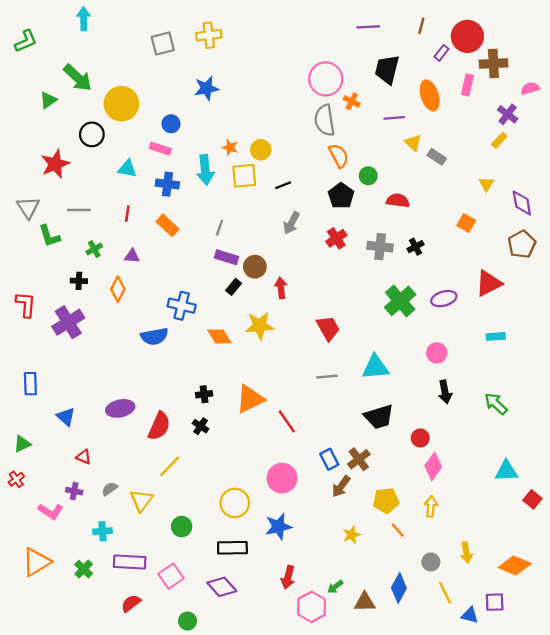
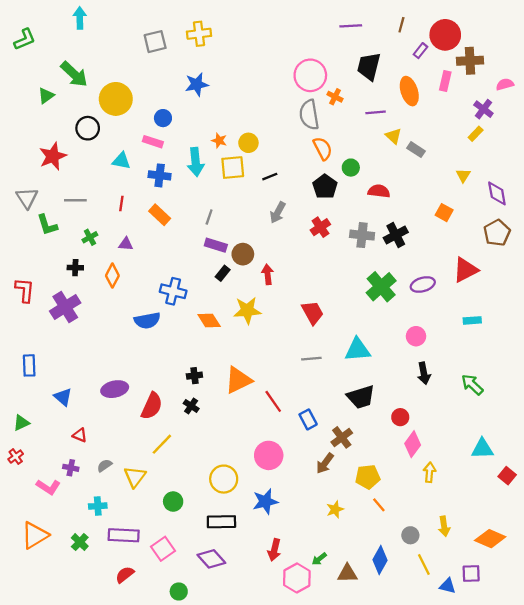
black cross: (415, 247) -> (396, 235), size x1.5
blue rectangle: (329, 459) -> (308, 419), moved
yellow arrow: (431, 506) -> (429, 472), moved

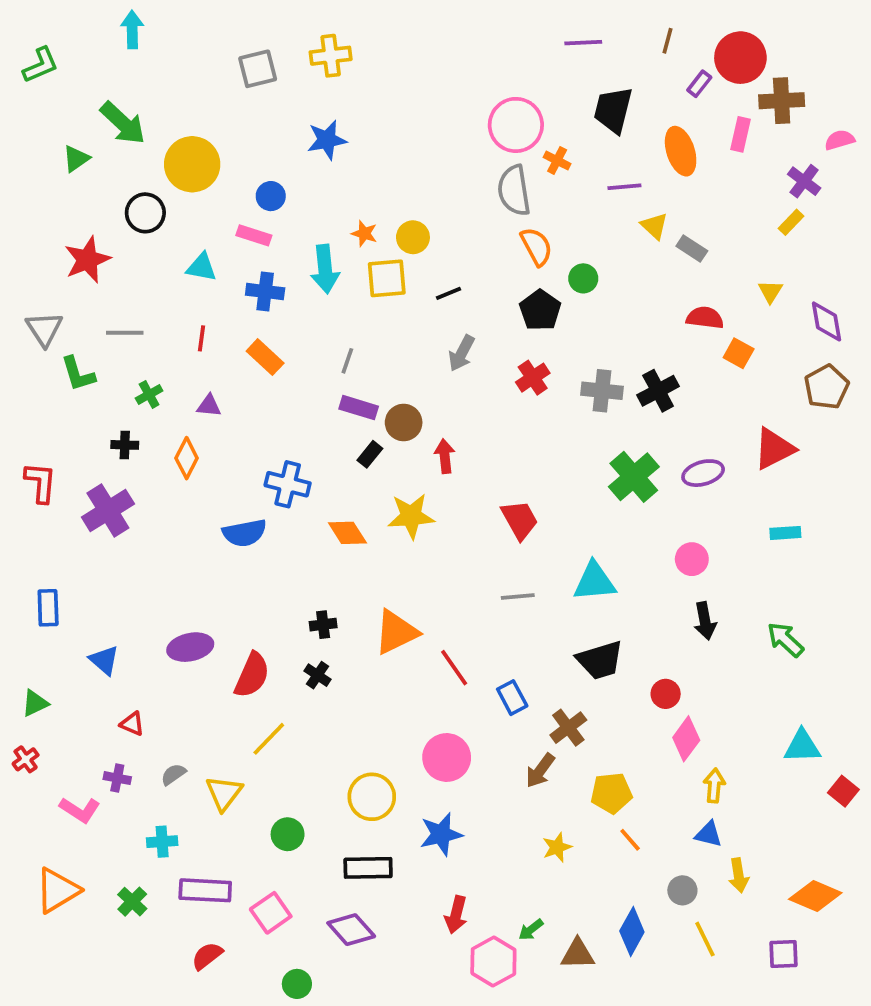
red semicircle: (379, 191) -> (705, 318), moved
blue triangle: (447, 586) -> (709, 834), moved

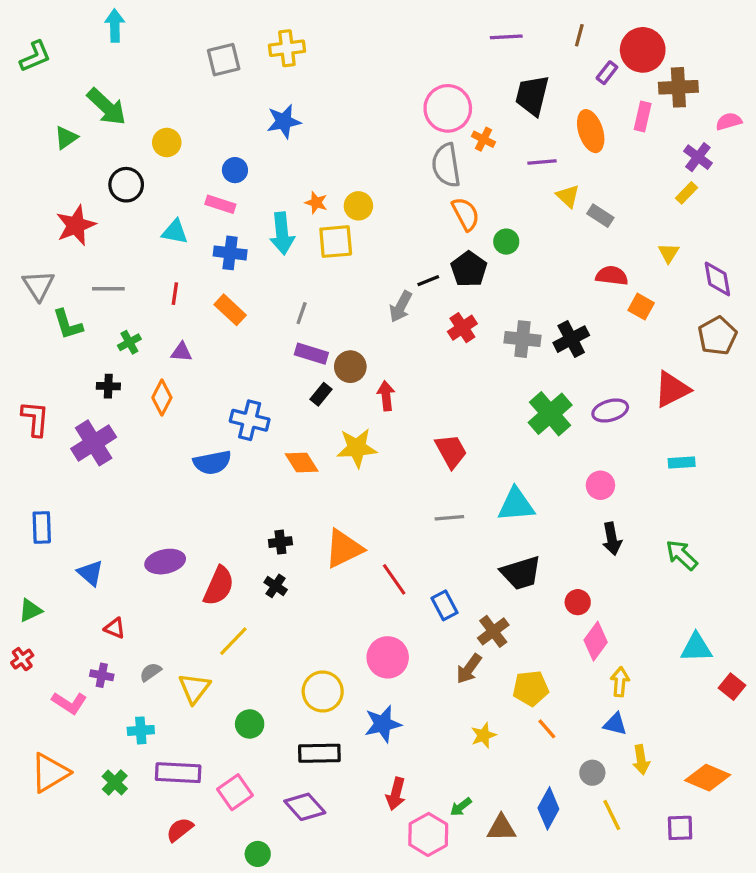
yellow circle: (192, 164) -> (167, 142), size x0.6
black line: (449, 293) -> (428, 281), moved

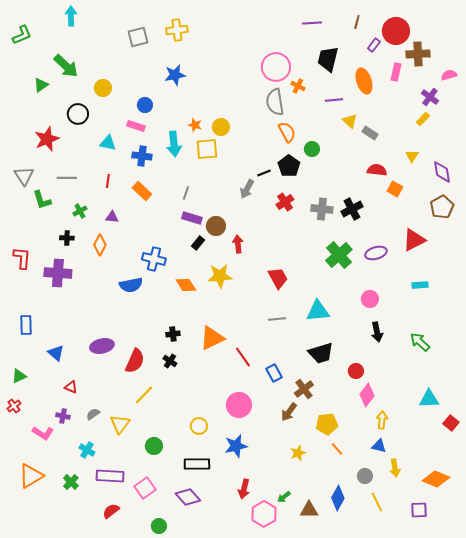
purple cross: (94, 443) -> (58, 273), turned 36
yellow circle: (323, 691) -> (199, 426), size x0.7
cyan cross: (141, 730) -> (87, 450), turned 35

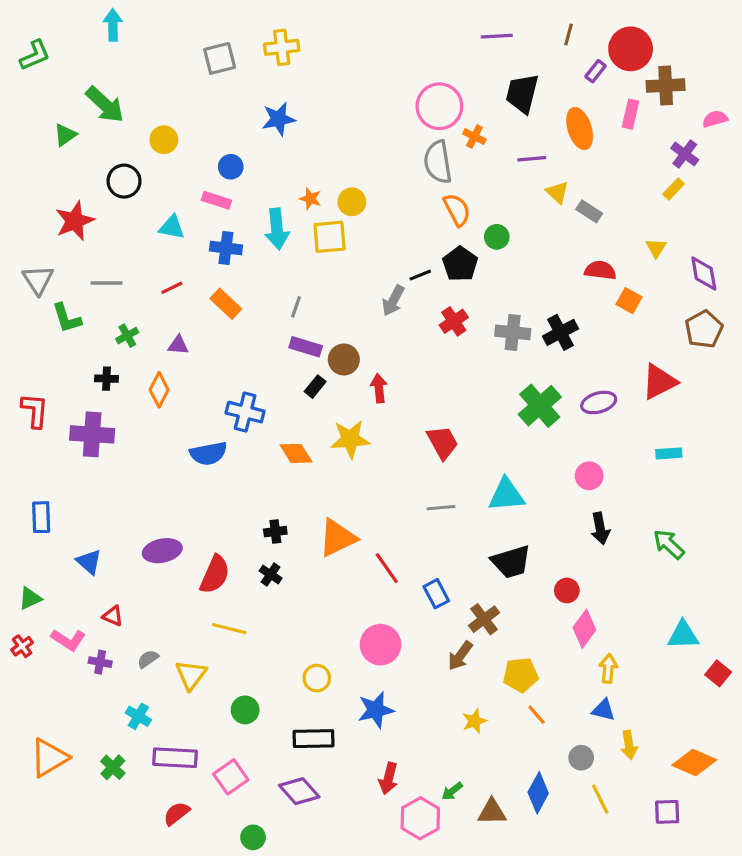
red line: (108, 181) -> (172, 288), turned 56
yellow line: (144, 395) -> (229, 629), turned 60
pink L-shape: (43, 433) -> (68, 640), moved

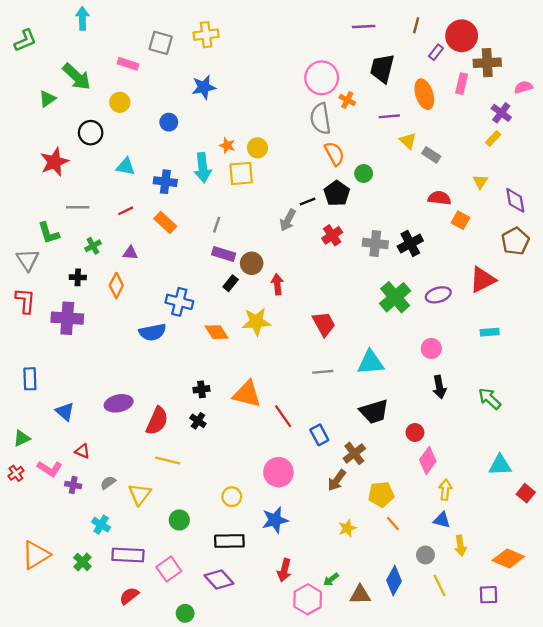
gray square: (220, 58) -> (161, 43), turned 30
pink rectangle: (216, 200) -> (128, 64), moved
gray triangle: (38, 280) -> (28, 260), moved
orange triangle: (337, 538) -> (247, 394), turned 40

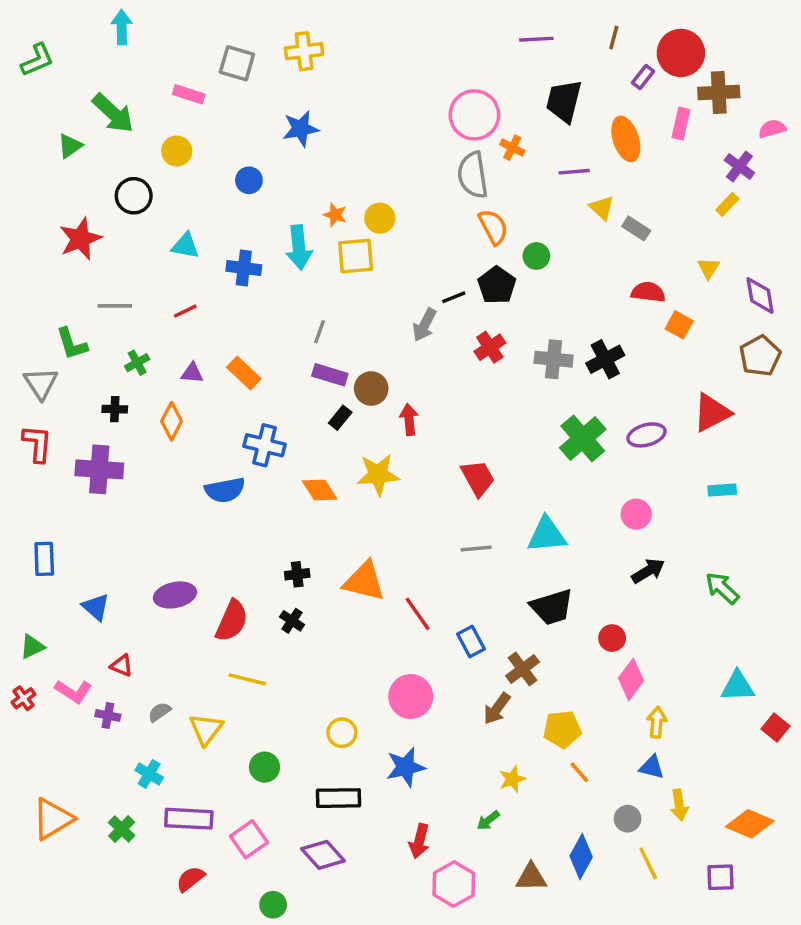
orange rectangle: (165, 222) -> (244, 373), moved
black arrow: (439, 387) -> (648, 571), turned -110
green arrow: (331, 579) -> (488, 820), moved

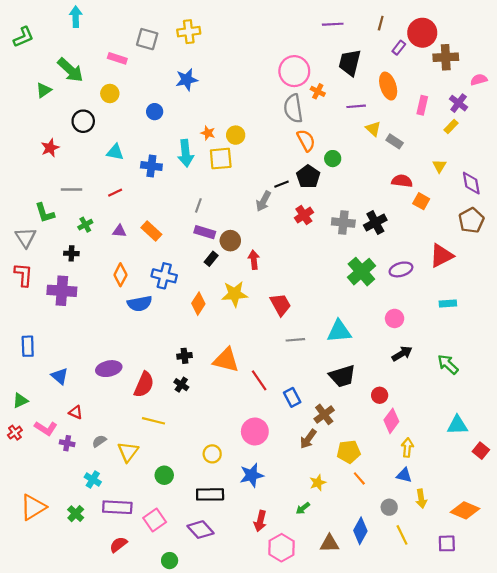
pink rectangle: (681, 123) -> (422, 105), moved
red star: (80, 239) -> (50, 148), size x0.7
orange diamond: (172, 421) -> (120, 275), moved
red trapezoid: (478, 478) -> (280, 305), moved
orange diamond: (320, 490) -> (198, 304), turned 65

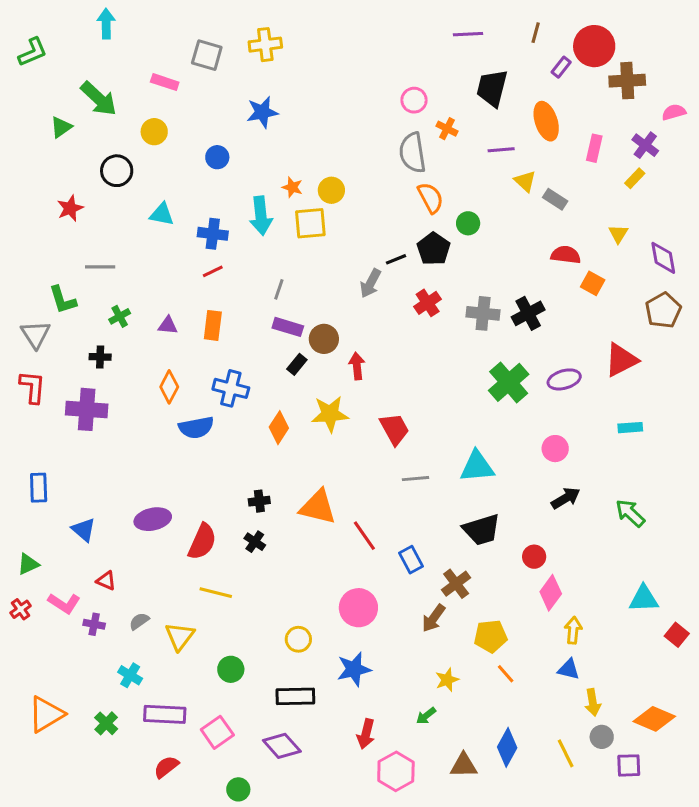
pink circle: (294, 71) -> (414, 100), size x0.6
red line: (115, 193) -> (213, 271), moved
orange rectangle: (151, 231) -> (213, 325), turned 54
gray circle: (389, 507) -> (602, 737), moved

